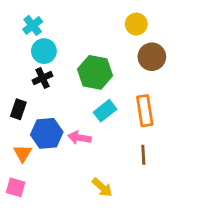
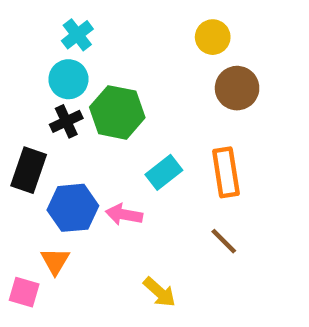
cyan cross: (33, 25) -> (77, 35), moved
green hexagon: (95, 72) -> (117, 112), moved
black rectangle: (18, 109) -> (29, 170), size x1.4
orange triangle: (23, 153) -> (55, 261), moved
brown line: (143, 155) -> (224, 241), turned -42

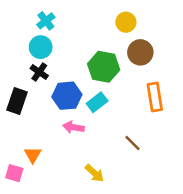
green hexagon: (117, 112) -> (104, 67), moved
black cross: (66, 121) -> (39, 72), turned -30
orange rectangle: (226, 172) -> (155, 97), moved
blue hexagon: (73, 208) -> (67, 96), moved

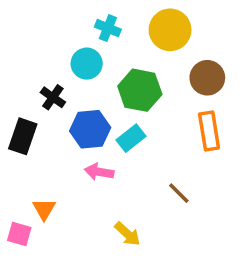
cyan cross: (46, 21) -> (108, 28), moved, turned -30
yellow circle: (126, 22) -> (170, 30), size x1.5
cyan circle: (41, 47) -> (87, 64), moved
brown circle: (140, 52) -> (207, 78), moved

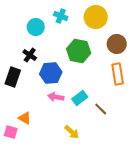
cyan circle: (87, 64) -> (36, 27), moved
cyan rectangle: (131, 138) -> (80, 98), moved
orange triangle: (44, 209) -> (25, 118), turned -32

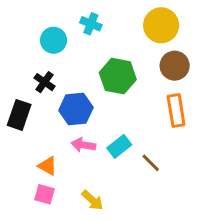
yellow circle: (96, 17) -> (161, 25), moved
orange triangle: (25, 118) -> (48, 166), moved
pink square: (11, 132) -> (45, 194), moved
yellow arrow: (72, 132) -> (92, 200), moved

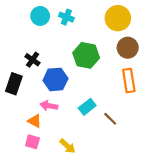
cyan circle: (54, 40) -> (40, 16), moved
pink arrow: (83, 145) -> (49, 106), moved

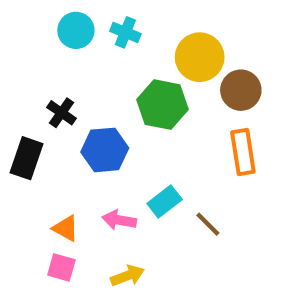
yellow circle: (118, 18) -> (200, 57), moved
pink arrow: (49, 106) -> (119, 220), moved
yellow arrow: (67, 146) -> (127, 276), turned -63

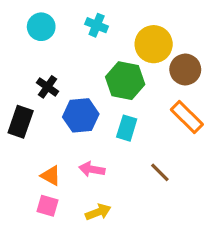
cyan circle: (76, 30) -> (41, 27), moved
orange rectangle: (243, 152) -> (187, 117), turned -36
cyan rectangle: (165, 201) -> (127, 128), moved, turned -35

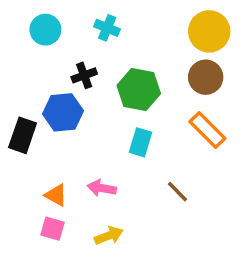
yellow circle: (154, 44) -> (209, 31), moved
black cross: (48, 87) -> (84, 75), moved, turned 35
blue hexagon: (81, 115) -> (63, 112), moved

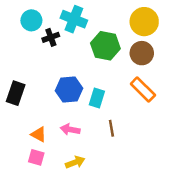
cyan cross: (107, 28) -> (74, 19), size x1.5
black cross: (84, 75) -> (51, 37), moved
green hexagon: (139, 89) -> (105, 46), moved
blue hexagon: (63, 112) -> (69, 90), moved
brown line: (177, 192) -> (111, 128), moved, turned 35

